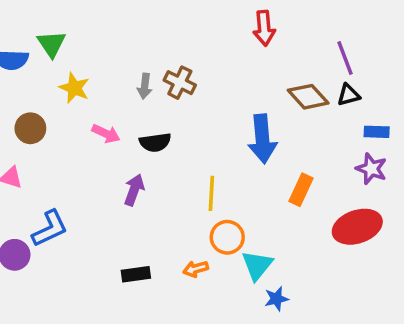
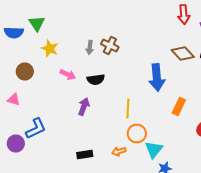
red arrow: (264, 28) -> (184, 14), moved

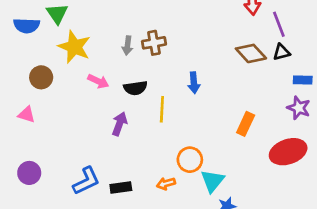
brown cross: (110, 46) -> (154, 43), turned -36
yellow star: (50, 48) -> (74, 47), size x1.4
blue arrow: (157, 78) -> (194, 83), moved, size x0.6
yellow line: (128, 108) -> (162, 109), moved
blue L-shape: (36, 128) -> (86, 181), moved

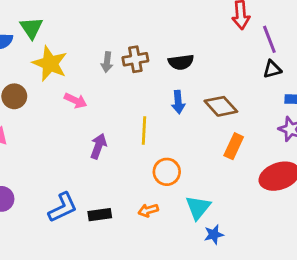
brown diamond: (251, 53) -> (221, 106), moved
black semicircle: (135, 88) -> (181, 62), moved
orange circle: (190, 160) -> (167, 172), moved

